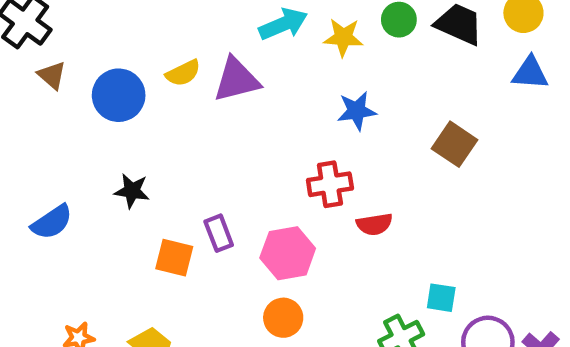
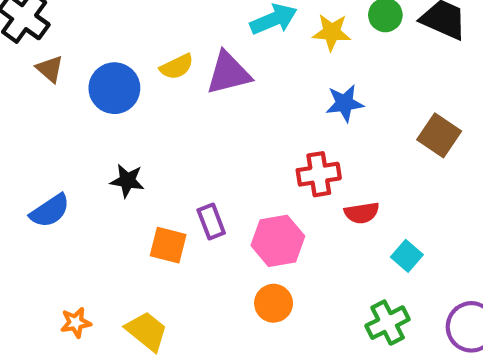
cyan square: (441, 298) -> (407, 256), moved, turned 32

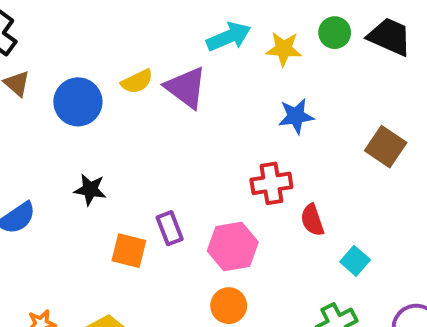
purple triangle: (228, 73) -> (186, 88), turned 51
red semicircle: (362, 213) -> (312, 220), turned 80

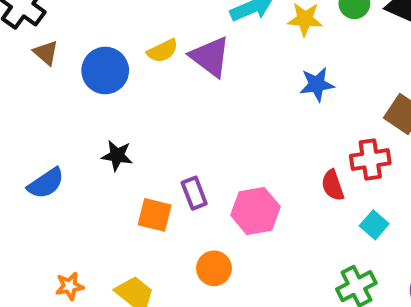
red cross: (271, 183) -> (370, 160), moved
orange circle: (229, 306) -> (214, 268), moved

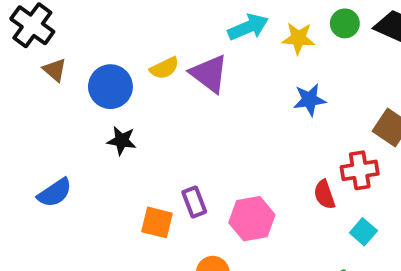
black star: (117, 156) -> (122, 141), moved

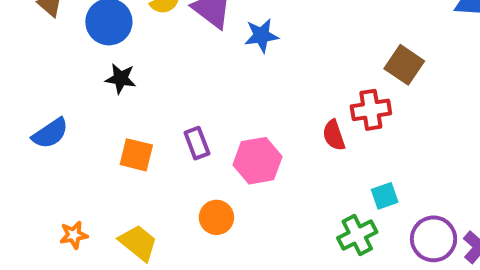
blue star: (310, 100) -> (261, 36), moved
orange square: (157, 222) -> (136, 155), moved
cyan square: (363, 232) -> (385, 196), moved, turned 30

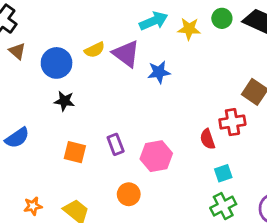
cyan square: (385, 196) -> (223, 173), moved

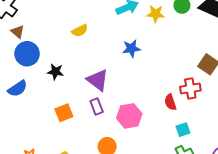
purple triangle: (126, 54) -> (98, 80), moved
blue circle: (57, 63) -> (27, 54), moved
blue semicircle: (17, 138) -> (18, 89), moved
orange square: (75, 152) -> (64, 113), turned -36

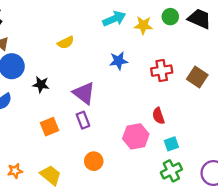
red cross: (190, 89) -> (162, 71), moved
pink hexagon: (129, 116) -> (136, 136), moved

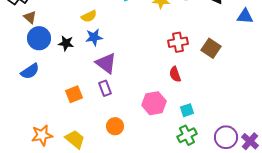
blue star: (119, 61) -> (94, 37), moved
black star: (41, 85) -> (66, 43), moved
red semicircle: (158, 116) -> (175, 74), moved
orange star: (15, 171) -> (42, 135), size x1.5

